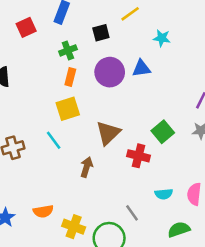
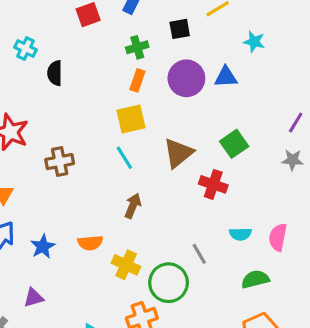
green square: (163, 132) -> (234, 144), moved
cyan line: (54, 140) -> (124, 158), moved
brown arrow: (87, 167) -> (133, 206), moved

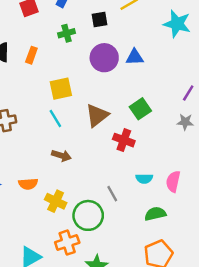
cyan star: (254, 42) -> (177, 24), moved, size x1.6
orange rectangle: (137, 80) -> (31, 55), moved
brown arrow: (133, 206) -> (61, 156), turned 84

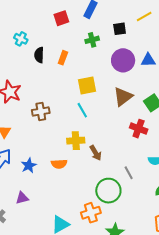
brown triangle: (97, 115) -> (123, 97), moved
brown arrow: (61, 156) -> (96, 153), moved, turned 42
yellow cross: (56, 201) -> (76, 141), moved, turned -30

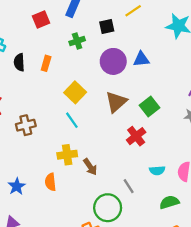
yellow square: (87, 86) -> (75, 92), turned -30
red cross: (139, 129) -> (136, 136), turned 36
orange semicircle: (59, 164) -> (50, 182), turned 91

